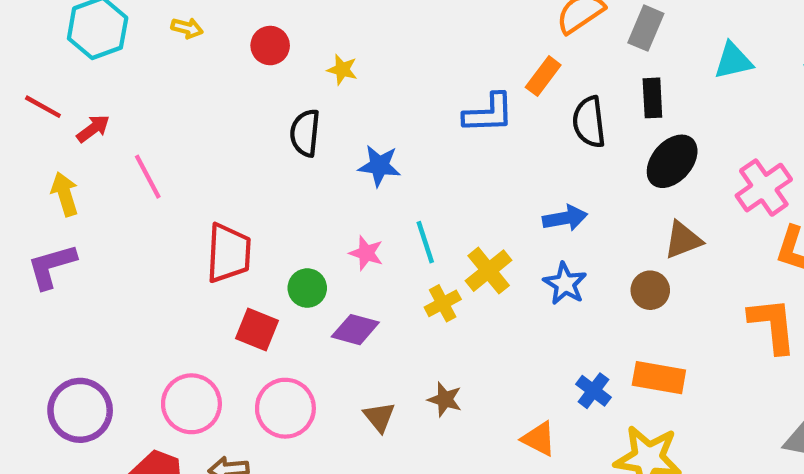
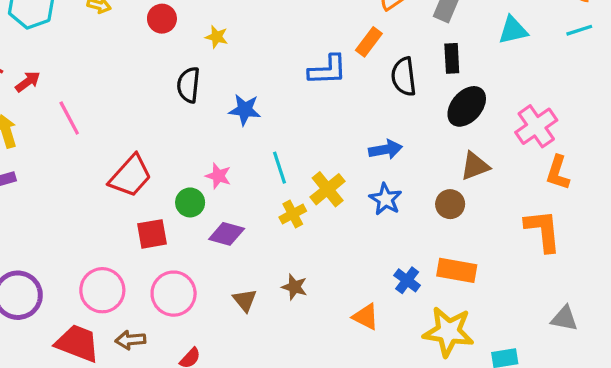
red trapezoid: (229, 253) -> (130, 176), turned 39
pink star: (366, 253) -> (218, 176), moved
red square: (257, 330) -> (152, 234), turned -32

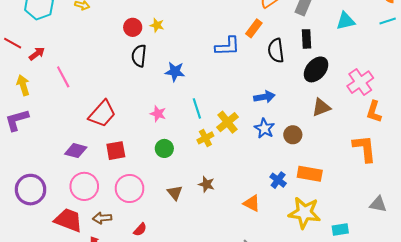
red circle: (162, 19) -> (133, 27), moved
green circle: (190, 202) -> (164, 148), moved
brown circle: (450, 204) -> (293, 135), moved
purple diamond: (227, 234) -> (76, 151), moved

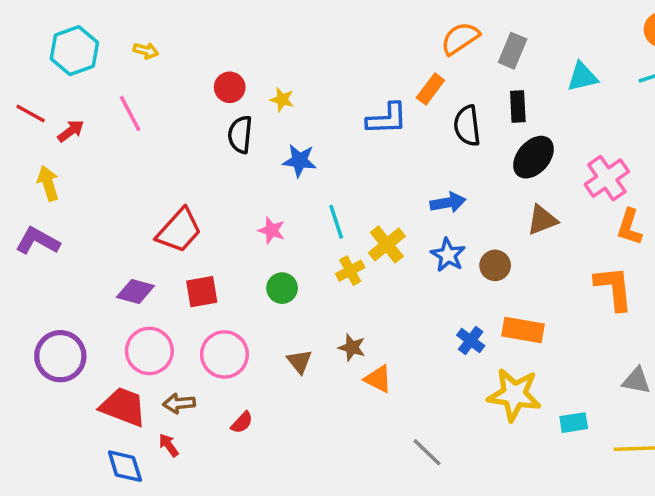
yellow star: (157, 25) -> (282, 100), moved
pink line: (63, 77) -> (130, 113), moved
purple L-shape: (17, 120) -> (38, 241), turned 45
orange triangle: (252, 203) -> (378, 379), moved

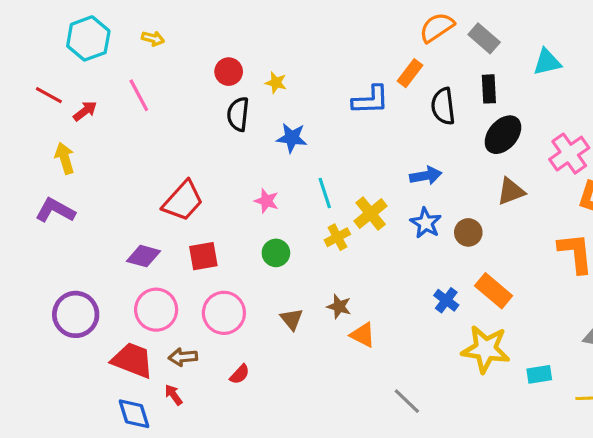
gray rectangle: (513, 51) -> (484, 38), turned -72
orange rectangle: (523, 330) -> (494, 291), turned 30

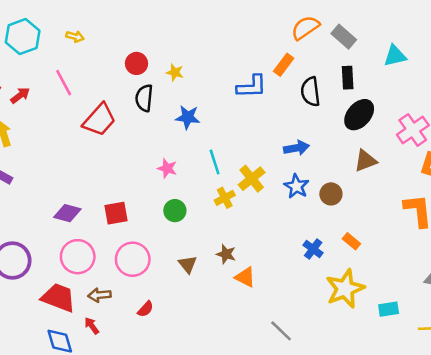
red trapezoid: (183, 201) -> (99, 120), moved
orange rectangle: (494, 291) -> (351, 241), size x0.6
yellow star: (486, 349) -> (345, 289), turned -30

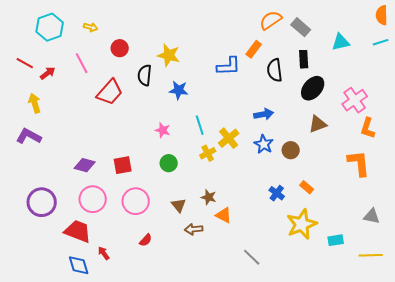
red circle: (136, 63) -> (120, 48), moved
yellow star: (175, 72) -> (169, 55), size x1.6
brown arrow: (99, 295) -> (194, 229), moved

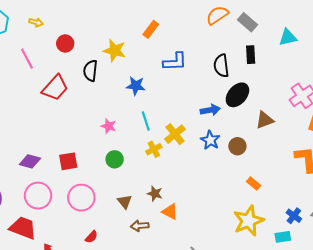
orange rectangle: (254, 49) -> (151, 29), moved
black ellipse: (313, 88) -> (237, 95), moved
blue star: (179, 90) -> (136, 86), moved
blue cross: (277, 193) -> (294, 216), moved

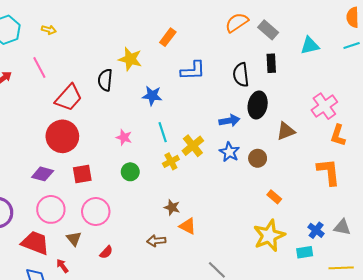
red circle: (65, 43) -> (62, 136), moved, size x1.8
black ellipse: (237, 95) -> (258, 105), turned -30
brown triangle: (125, 202) -> (74, 239), moved

